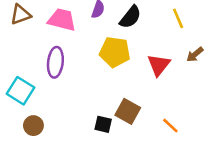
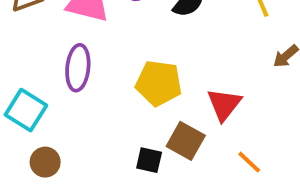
yellow pentagon: (115, 52) -> (159, 83), moved
red triangle: (159, 65) -> (224, 104), moved

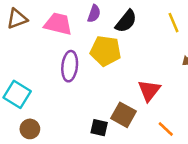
purple ellipse: (78, 68) -> (70, 66), moved
yellow pentagon: (159, 83) -> (106, 51), moved

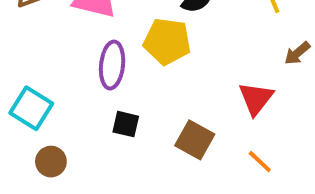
red triangle: (149, 90) -> (256, 98), moved
black square: (99, 128) -> (126, 124), moved

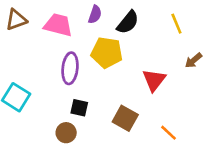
red triangle: (256, 98) -> (154, 80), moved
brown circle: (51, 162) -> (66, 133), moved

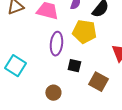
black square: (79, 108) -> (74, 66), moved

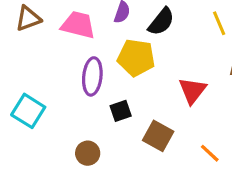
black square: (74, 66) -> (121, 111), turned -32

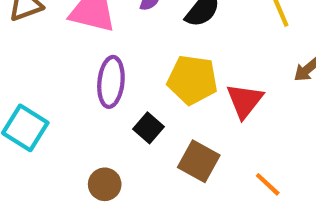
yellow pentagon: (136, 58) -> (192, 80), moved
black square: (121, 111) -> (149, 128), turned -30

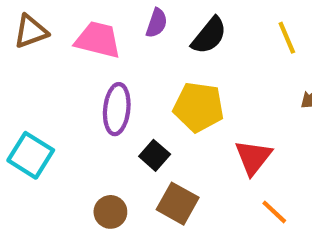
red triangle: (245, 101) -> (253, 157), moved
brown square: (199, 161) -> (178, 204), moved

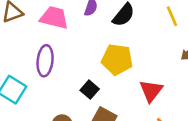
purple ellipse: (117, 109) -> (45, 61), moved

